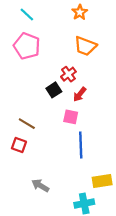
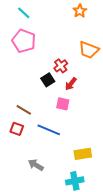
orange star: (80, 12) -> (80, 11), moved
orange trapezoid: (85, 46) -> (89, 50), moved
blue line: (81, 145) -> (49, 130), moved, turned -65
yellow rectangle: (102, 181) -> (83, 154), moved

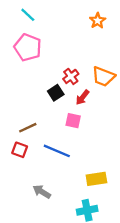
orange star: (80, 11) -> (98, 21), moved
orange trapezoid: (89, 50) -> (103, 76), moved
brown line: (24, 110) -> (28, 128), turned -56

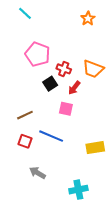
pink pentagon: (28, 47) -> (38, 54), moved
red cross: (71, 76) -> (64, 69), turned -32
red square: (20, 150) -> (25, 141), moved
yellow rectangle: (96, 179) -> (95, 148), moved

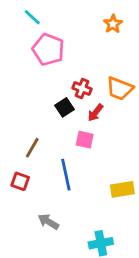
pink pentagon: (38, 54) -> (48, 49), moved
brown line: (25, 115) -> (32, 148), turned -35
blue line: (51, 136) -> (66, 175), turned 55
red square: (25, 141) -> (20, 181), moved

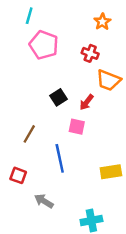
cyan line: (32, 17) -> (29, 16), turned 63
red cross: (82, 88) -> (90, 53), moved
red square: (20, 181) -> (18, 175), moved

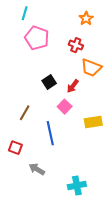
pink square: (77, 127) -> (65, 107), turned 32
yellow rectangle: (111, 172) -> (93, 122), moved

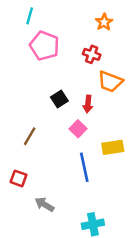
red arrow: (73, 86) -> (88, 104), turned -32
blue line: (50, 133) -> (84, 167), moved

